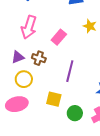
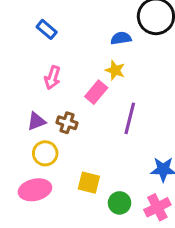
yellow star: (90, 26) -> (115, 70), moved
pink arrow: (29, 27) -> (52, 78), size x0.7
purple line: (70, 71) -> (130, 118), moved

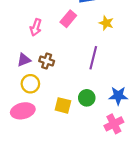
yellow star: (115, 70) -> (106, 23), moved
pink rectangle: (96, 92) -> (68, 19), moved
green circle: (120, 203) -> (87, 98), moved

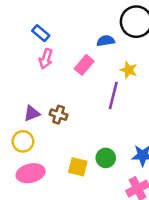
pink arrow: (36, 27) -> (46, 59), moved
purple line: (93, 58) -> (113, 96), moved
yellow circle: (30, 84) -> (23, 141), moved

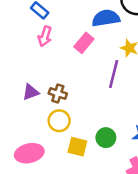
blue semicircle: (106, 41) -> (106, 18), size x1.5
yellow circle: (23, 141) -> (59, 121), moved

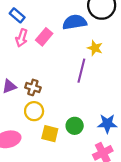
pink rectangle: (84, 43) -> (44, 37), moved

